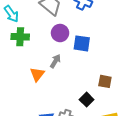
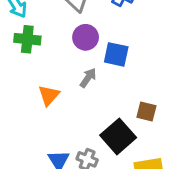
gray arrow: (55, 61) -> (88, 78), moved
black square: (87, 100) -> (118, 136), size x1.6

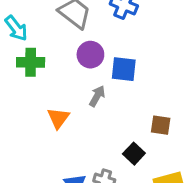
black square: (118, 136) -> (134, 154), size x0.6

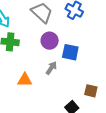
orange triangle: (58, 118) -> (25, 80), turned 49

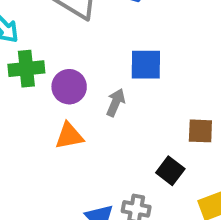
purple circle: (50, 41) -> (69, 87), moved

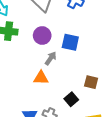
purple circle: (69, 87) -> (42, 36), moved
orange triangle: (69, 136) -> (41, 78), moved

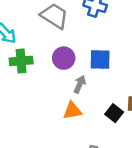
black square: (71, 99) -> (114, 113), moved

